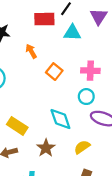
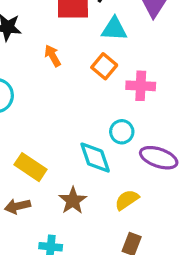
orange square: (54, 72) -> (104, 66), moved
cyan circle: (86, 97) -> (122, 132), moved

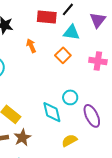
pink cross: (141, 86) -> (98, 61), moved
purple ellipse: (159, 158) -> (92, 116), turned 40
brown star: (73, 201) -> (22, 138), moved

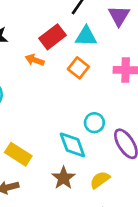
red rectangle: (47, 17) -> (53, 37), moved, turned -36
orange arrow: (31, 46) -> (35, 60), turned -40
brown star: (22, 138) -> (63, 178), moved

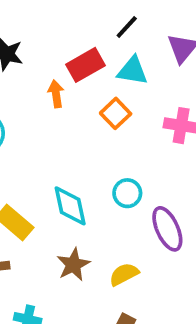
orange arrow: (35, 60) -> (56, 94), turned 54
cyan diamond: (72, 145) -> (70, 206), moved

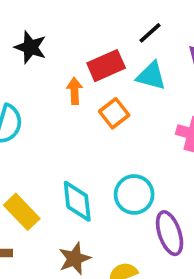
orange square: (116, 113) -> (114, 113), moved
cyan circle: (127, 193) -> (134, 194), size x1.4

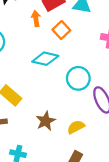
cyan diamond: (77, 201) -> (45, 59), moved, turned -65

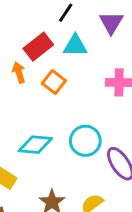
cyan diamond: (45, 59) -> (35, 145), moved

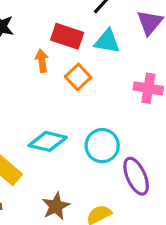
red rectangle: (38, 47) -> (67, 36), turned 48

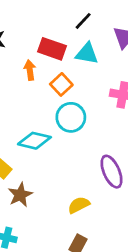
cyan circle: (102, 146) -> (71, 117), moved
brown star: (56, 206) -> (20, 195), moved

